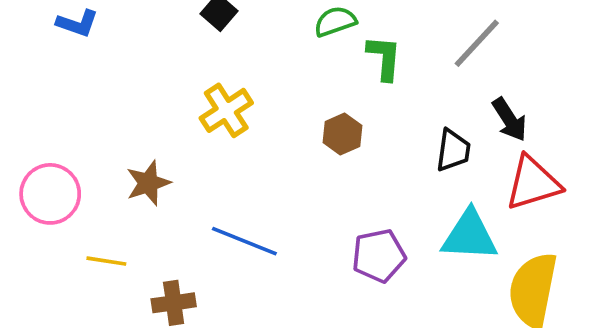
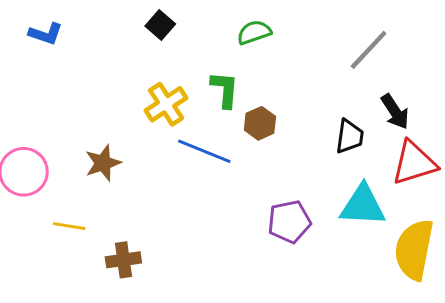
green L-shape: (384, 58) -> (225, 90), moved
blue line: (244, 241) -> (204, 151), moved

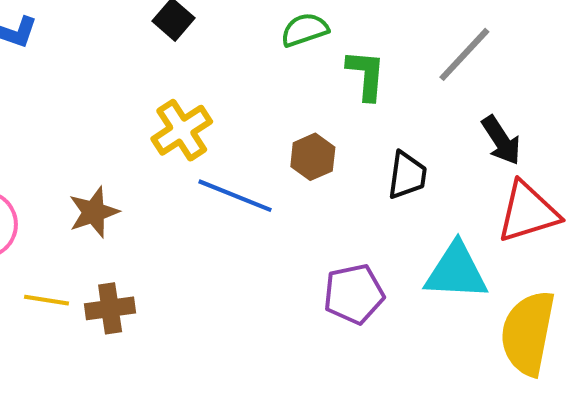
green L-shape: (225, 90) -> (366, 75), moved
black trapezoid: (350, 137) -> (407, 175), moved
brown cross: (123, 260) -> (110, 308), moved

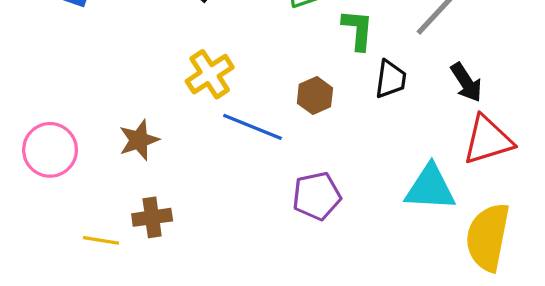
black trapezoid: (407, 175) -> (391, 79), moved
purple pentagon: (354, 294) -> (317, 196), moved
yellow line: (47, 300) -> (101, 240), moved

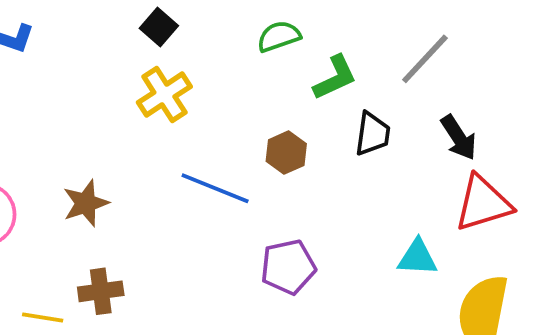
green L-shape: (358, 30) -> (335, 78), turned 60
yellow cross: (210, 74) -> (164, 94), moved
cyan triangle: (430, 188) -> (417, 258), size x0.7

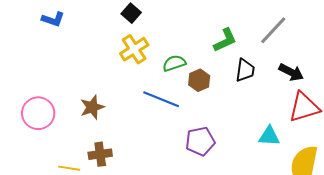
green semicircle: (279, 36) -> (174, 63), moved
black arrow: (459, 138) -> (291, 72), turned -30

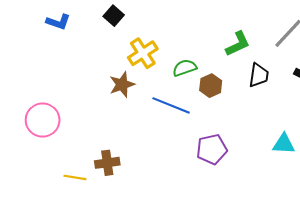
black square: (131, 13) -> (114, 16), moved
brown star: (92, 107) -> (122, 85), moved

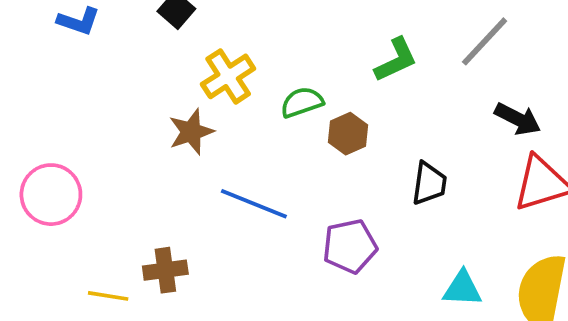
black trapezoid: (259, 75) -> (429, 183), moved
blue line: (171, 105) -> (254, 204), moved
cyan triangle: (284, 144) -> (462, 289), moved

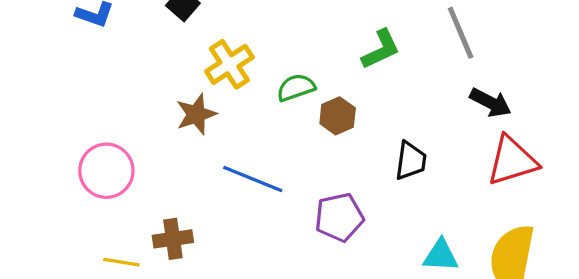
gray line: (485, 41) -> (461, 33), turned -66
pink circle: (51, 195) -> (106, 171), moved

